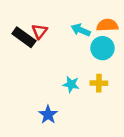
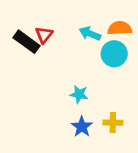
yellow cross: (99, 83) -> (113, 123), moved
blue star: (48, 115) -> (82, 127), moved

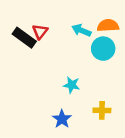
blue star: (82, 127) -> (62, 119), moved

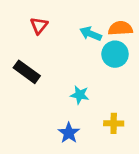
red triangle: (40, 32) -> (39, 26), moved
black rectangle: (24, 38) -> (27, 72), moved

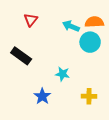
blue star: (69, 133) -> (42, 96), moved

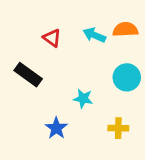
red triangle: (31, 20) -> (52, 38), moved, turned -32
cyan circle: (90, 42) -> (127, 77), moved

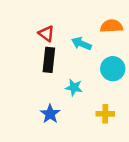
cyan arrow: (94, 35) -> (81, 44), moved
black rectangle: (28, 75) -> (49, 60), moved, turned 60

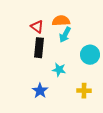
orange semicircle: (111, 26) -> (61, 21), moved
cyan arrow: (81, 44) -> (65, 35), turned -84

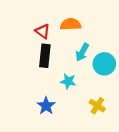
cyan arrow: (65, 35) -> (82, 52), moved
yellow cross: (84, 91) -> (97, 106), turned 32

